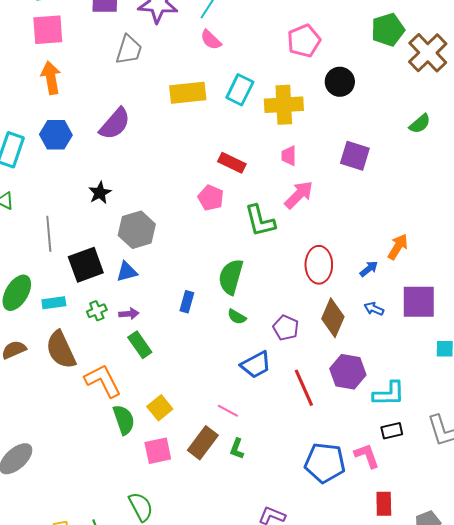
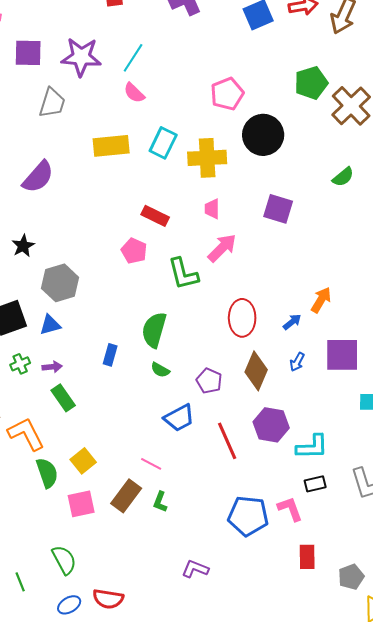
black circle: (340, 82) -> (263, 135), size x1.4
blue arrow: (374, 309) -> (297, 362), turned -84

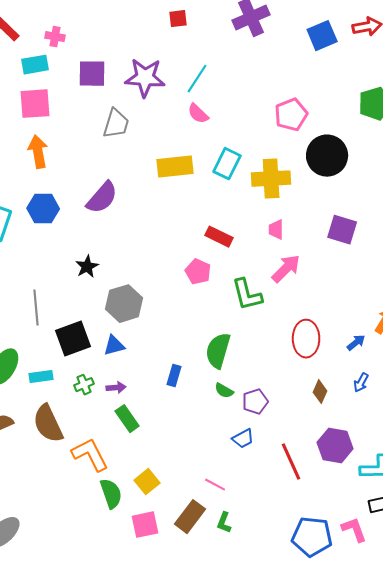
brown diamond: (256, 371) -> (320, 392), size x0.6
purple pentagon: (209, 381) -> (255, 402), moved, turned 30
blue trapezoid: (179, 418) -> (243, 439), size x0.7

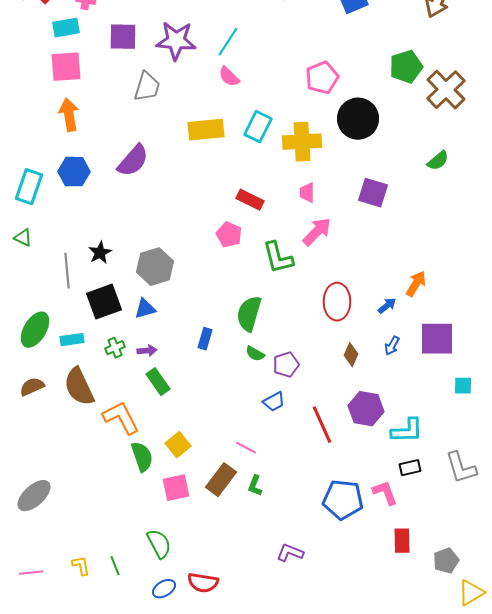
black star: (87, 267) -> (100, 253), moved

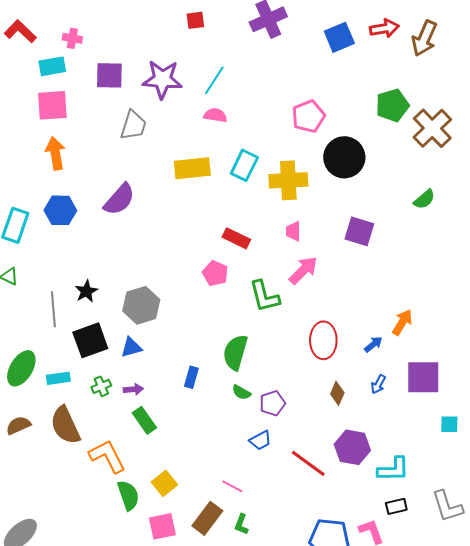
pink semicircle: (229, 77) -> (215, 115), turned 145
red line: (322, 425) -> (308, 463), turned -30

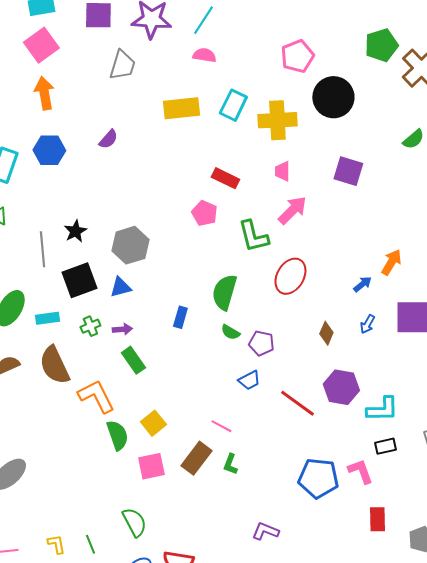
pink square: (52, 105) -> (41, 45), turned -32
purple semicircle: (119, 199) -> (108, 139), size x0.6
red ellipse: (323, 340) -> (290, 276), moved, turned 30
purple pentagon: (272, 403) -> (261, 343), turned 30

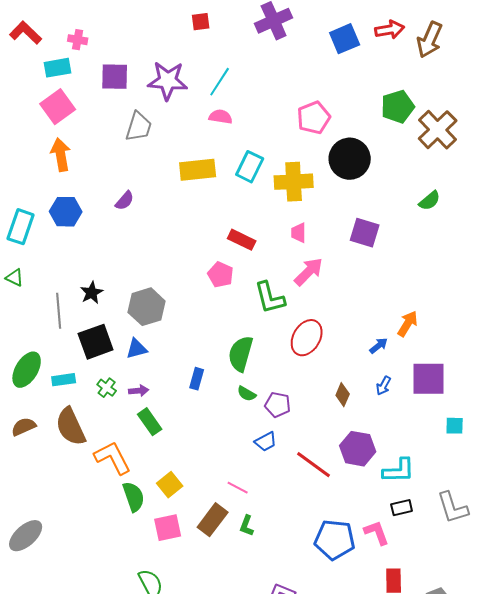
green cross: (90, 326) -> (107, 388), turned -30

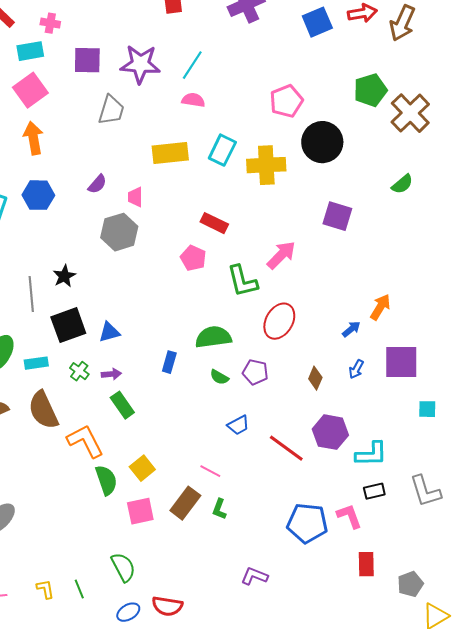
pink trapezoid: (299, 233) -> (135, 197), moved
gray hexagon: (147, 307) -> (119, 232), moved
green semicircle: (241, 354) -> (213, 337), turned 66
purple pentagon: (278, 405) -> (255, 372), moved

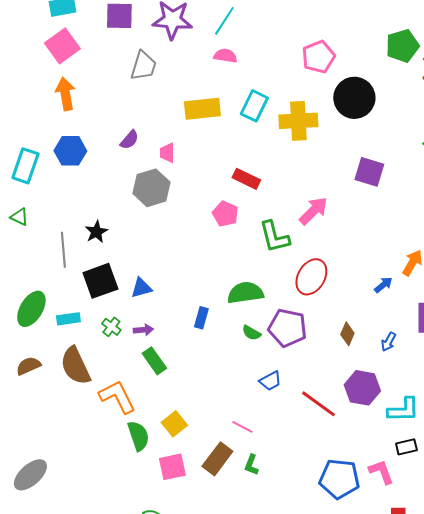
blue arrow: (356, 369) -> (388, 342), moved
purple pentagon: (255, 372) -> (287, 328), size x1.5

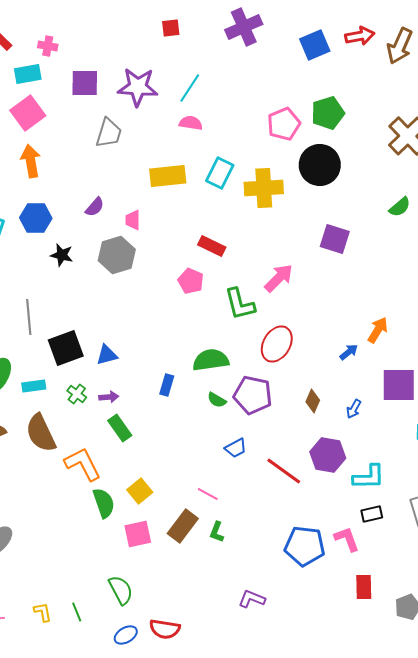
green pentagon: (402, 46) -> (328, 113), moved
black star: (96, 232) -> (62, 255), moved, turned -30

